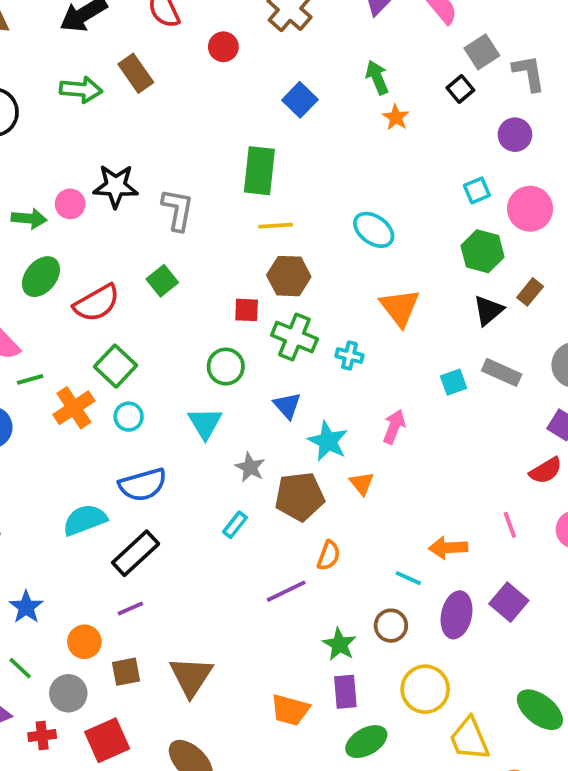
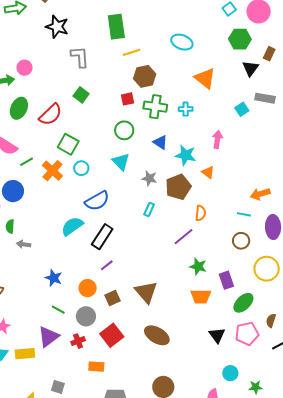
black star: (116, 186) -> (57, 27), moved, turned 30
green star: (339, 644) -> (198, 267), moved

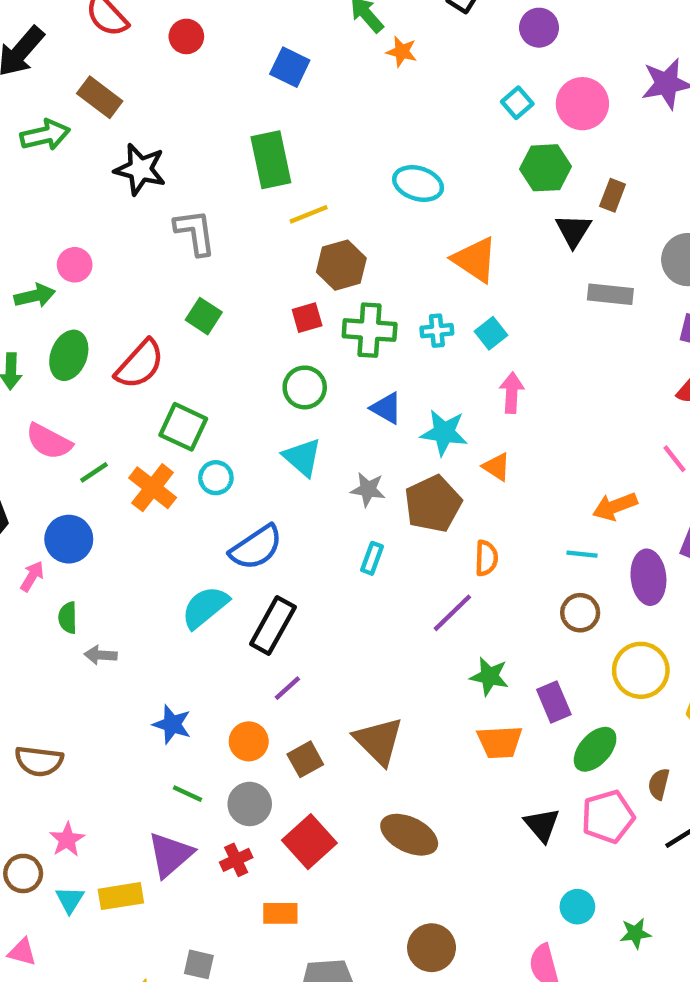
cyan square: (242, 109) -> (491, 333), moved

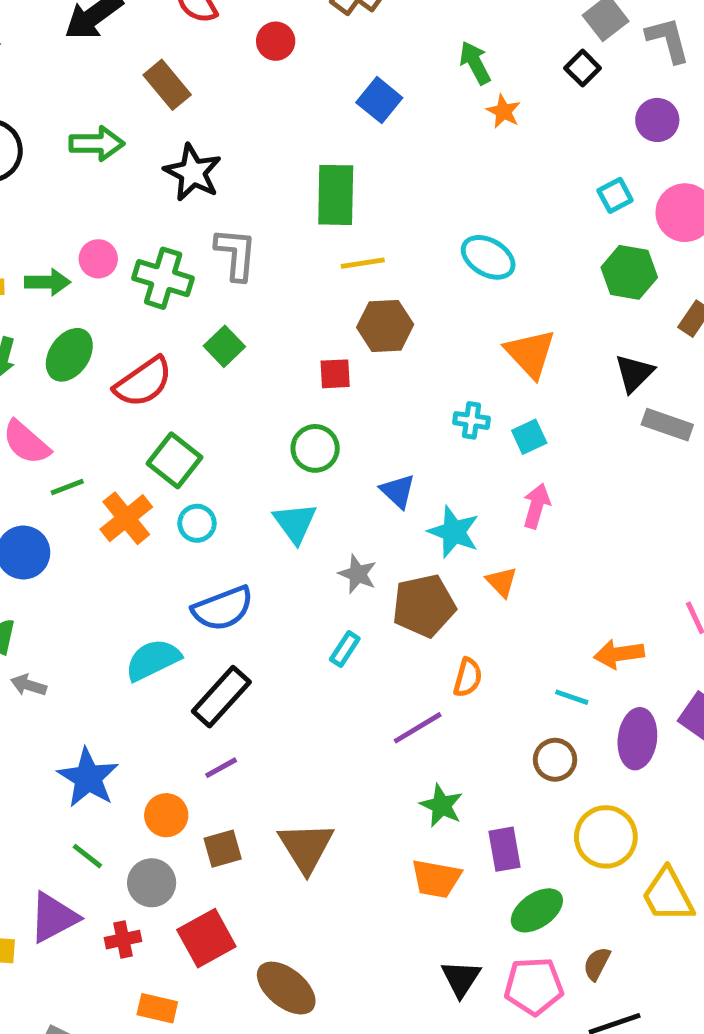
green arrow: (45, 135) -> (97, 144), moved
black triangle: (573, 231) -> (634, 373), moved
green cross: (370, 330) -> (163, 278), moved
blue star: (172, 724) -> (88, 778), size x1.4
brown ellipse: (409, 835) -> (286, 988), moved

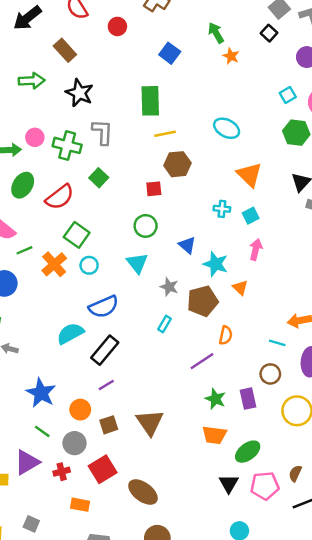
purple rectangle: (504, 849) -> (248, 399), moved
green ellipse: (537, 910) -> (248, 452), moved

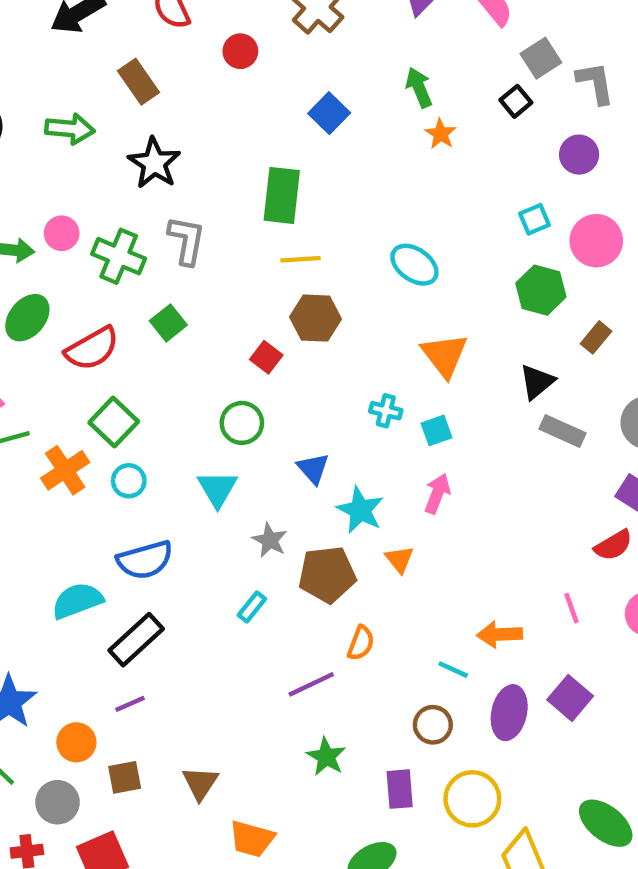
red square: (154, 189) -> (266, 357), turned 35
purple rectangle: (248, 399) -> (400, 789), moved
brown triangle: (150, 422) -> (200, 783), size x0.7
orange trapezoid: (214, 435) -> (252, 839), moved

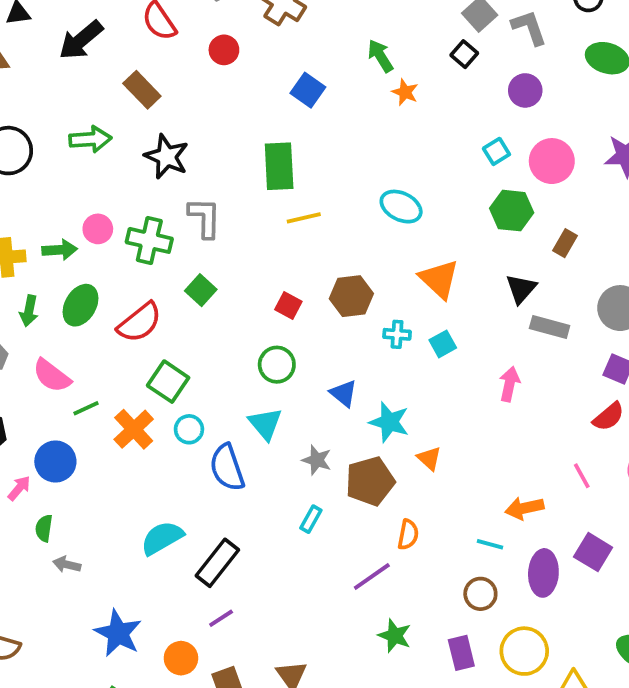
brown hexagon: (316, 318) -> (351, 296), moved
pink arrow: (437, 494) -> (509, 384), moved
blue semicircle: (145, 560) -> (227, 468), moved, turned 96

